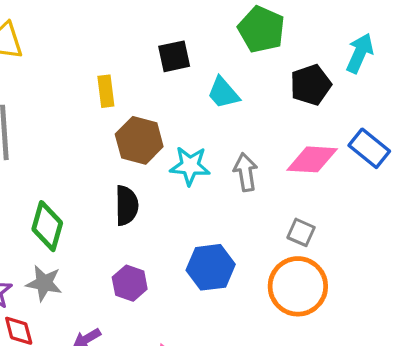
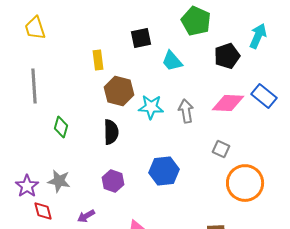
green diamond: (47, 226) -> (61, 127), moved, size x0.7
orange circle: (298, 286) -> (245, 183), moved

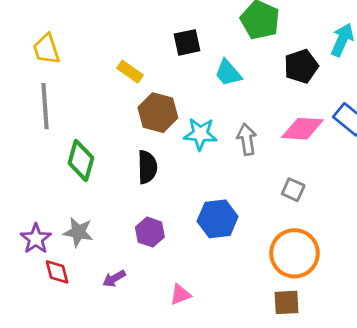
yellow trapezoid: (35, 28) -> (46, 49), moved
yellow rectangle: (98, 60) -> (130, 72), turned -48
green diamond: (61, 127) -> (81, 160), size x1.4
orange circle: (245, 183) -> (294, 253), moved

